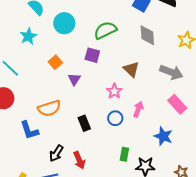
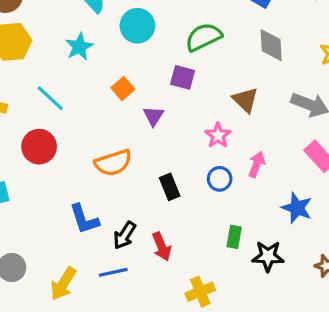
blue L-shape: (29, 130) -> (84, 219), moved

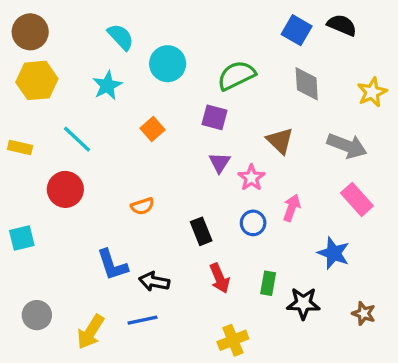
purple triangle: (154, 116) -> (220, 163), moved
orange semicircle: (113, 163) -> (142, 206), size x0.6
black arrow: (124, 235) -> (154, 282), turned 68
red arrow: (162, 247) -> (220, 278), moved

